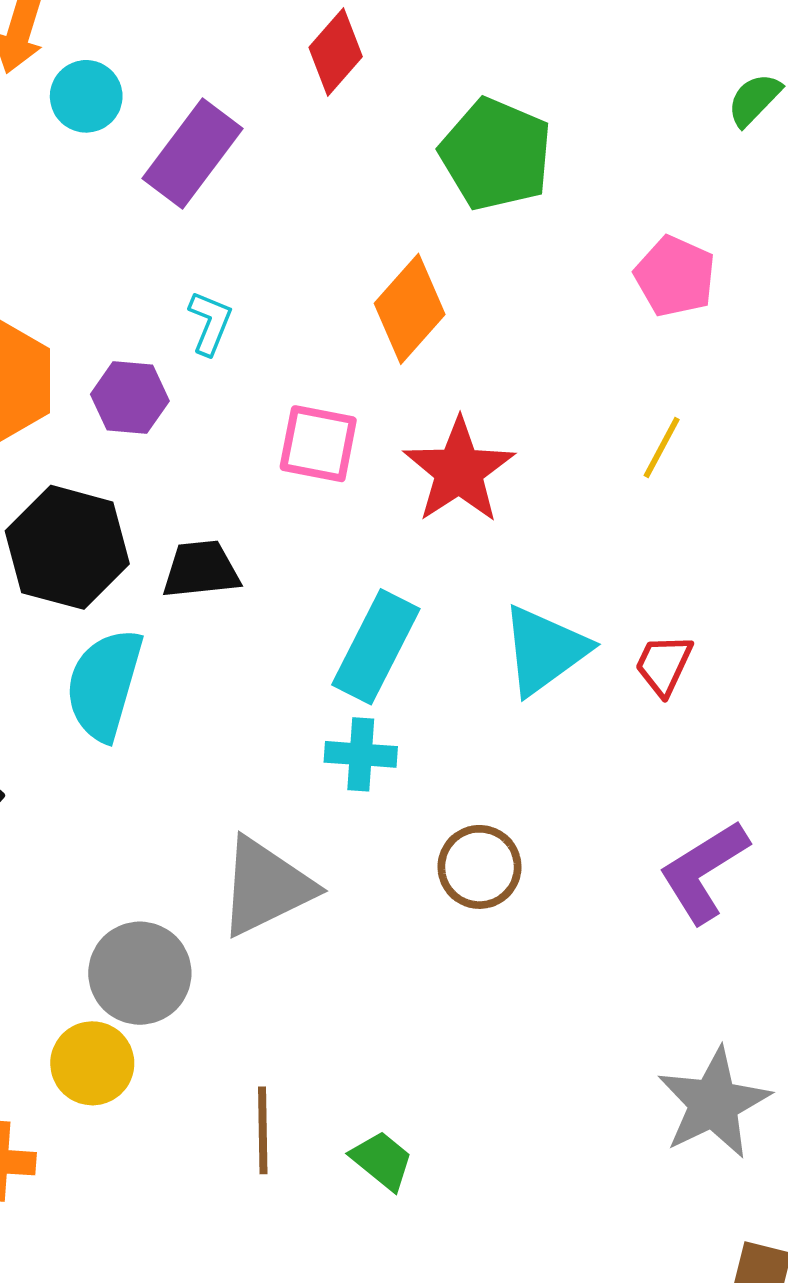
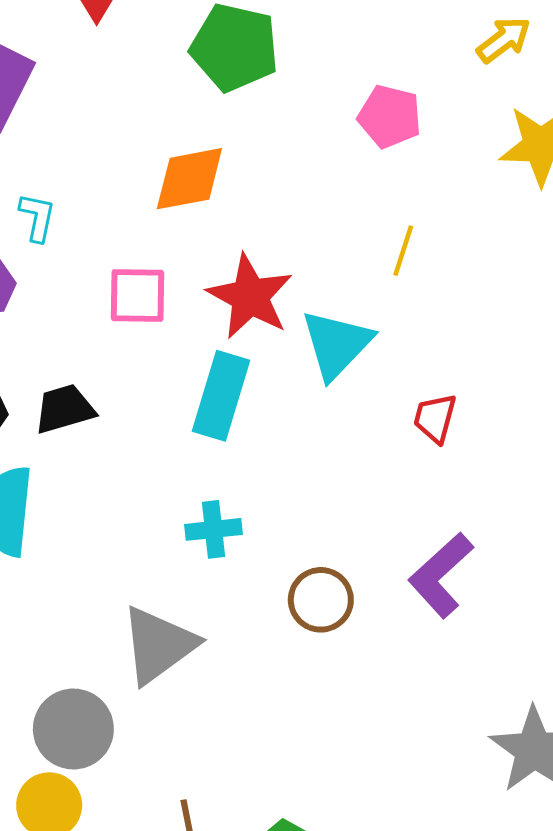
orange diamond: (410, 309) -> (189, 179), turned 48
cyan rectangle: (376, 647) -> (221, 396), moved
cyan triangle: (545, 650) -> (337, 344), moved
purple L-shape: (704, 871) -> (441, 575), moved

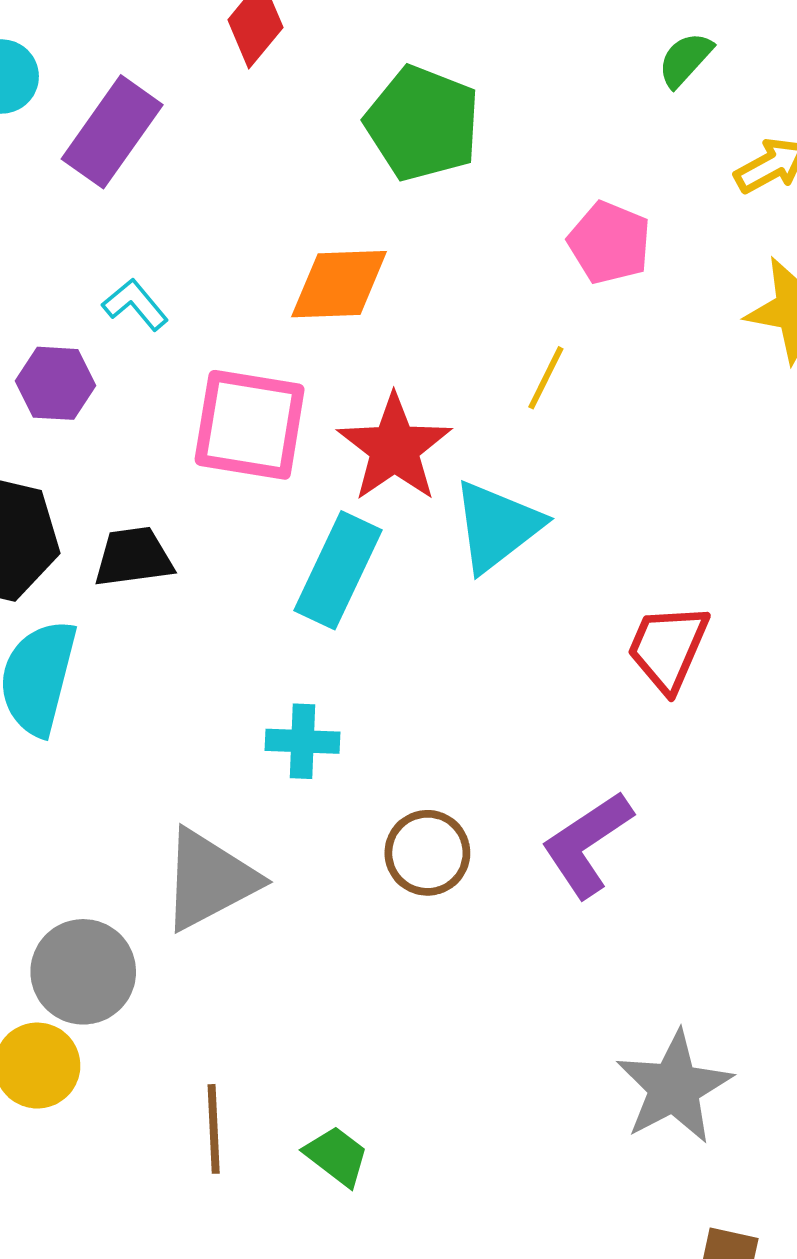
cyan L-shape: (37, 217) -> (135, 304), turned -60
yellow line: (403, 251) -> (546, 378), moved
pink square: (138, 295) -> (250, 425), size x1.4
red trapezoid: (435, 418) -> (668, 648), moved, size x1.4

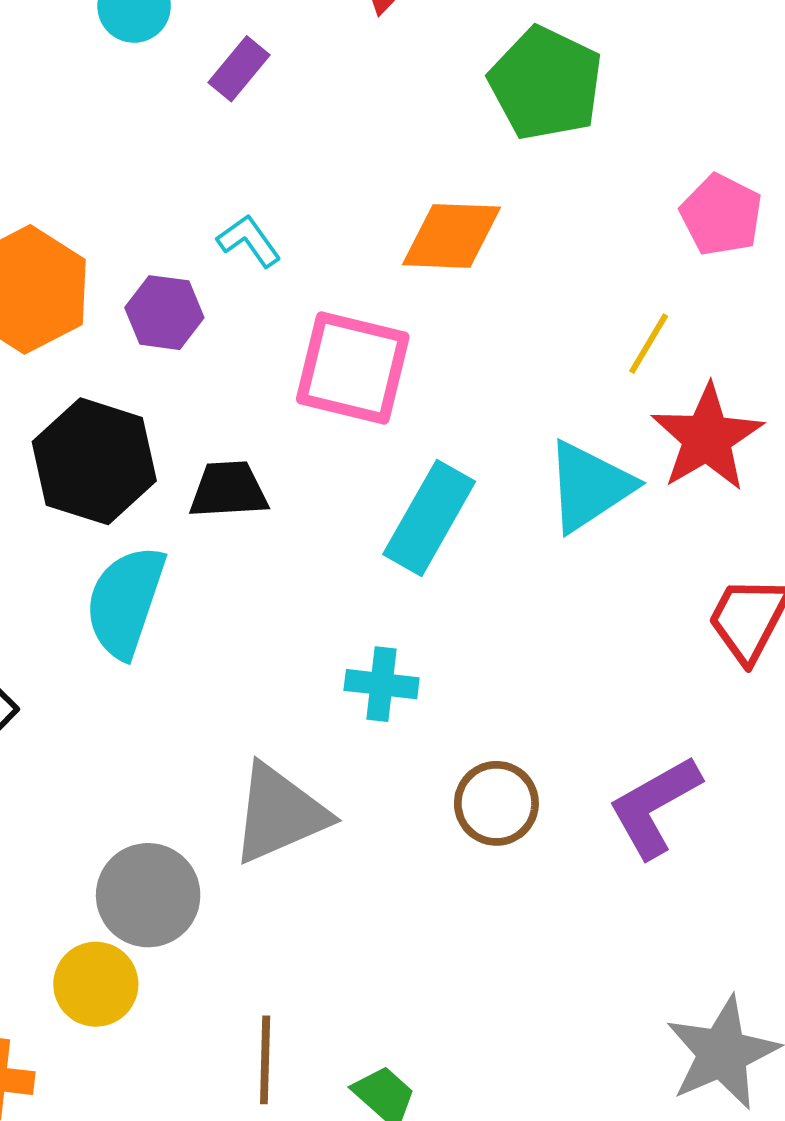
purple rectangle: (112, 132) -> (239, 69), size x0.6
red star: (394, 448) -> (707, 438), moved

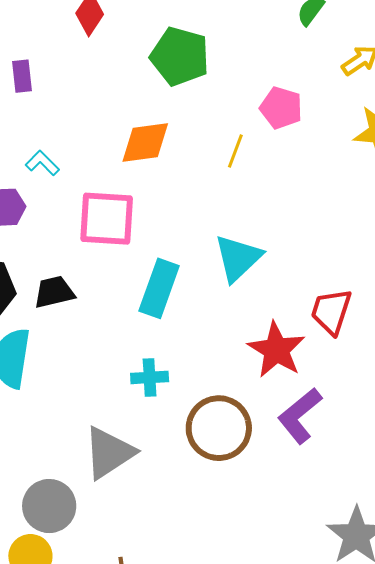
purple rectangle: (239, 69) -> (22, 76), turned -36
yellow line: (649, 344) -> (235, 151), moved
red star: (707, 438) -> (276, 350), moved
brown circle: (496, 803) -> (219, 428), size x1.5

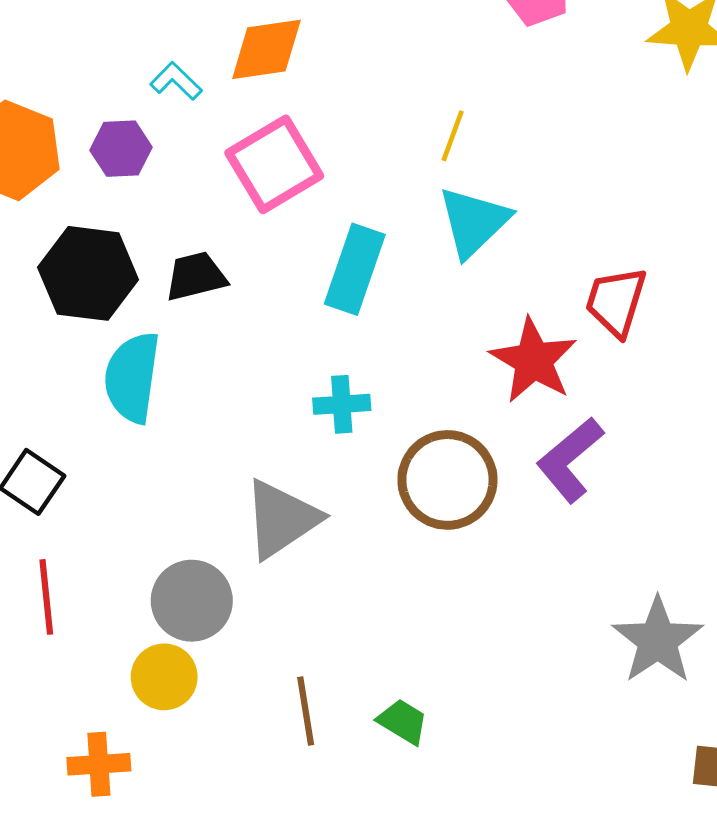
orange diamond: (145, 142) -> (266, 49), moved
yellow line: (235, 151) -> (453, 136), moved
pink square: (107, 219) -> (274, 164), turned -34

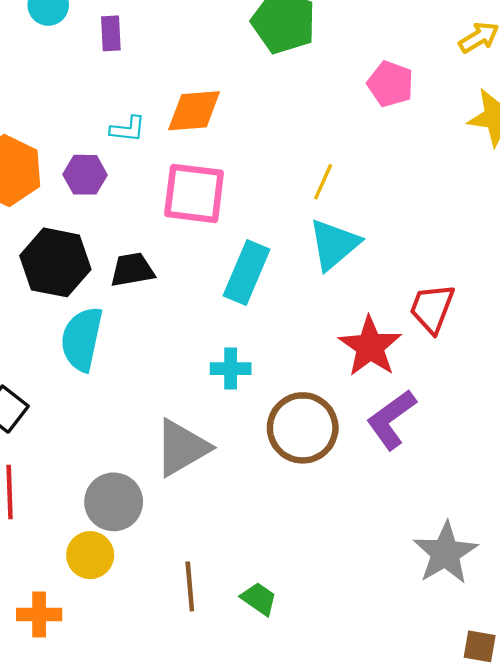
cyan L-shape: (176, 81) -> (128, 129), turned 138
pink square: (274, 164) -> (194, 193), turned 34

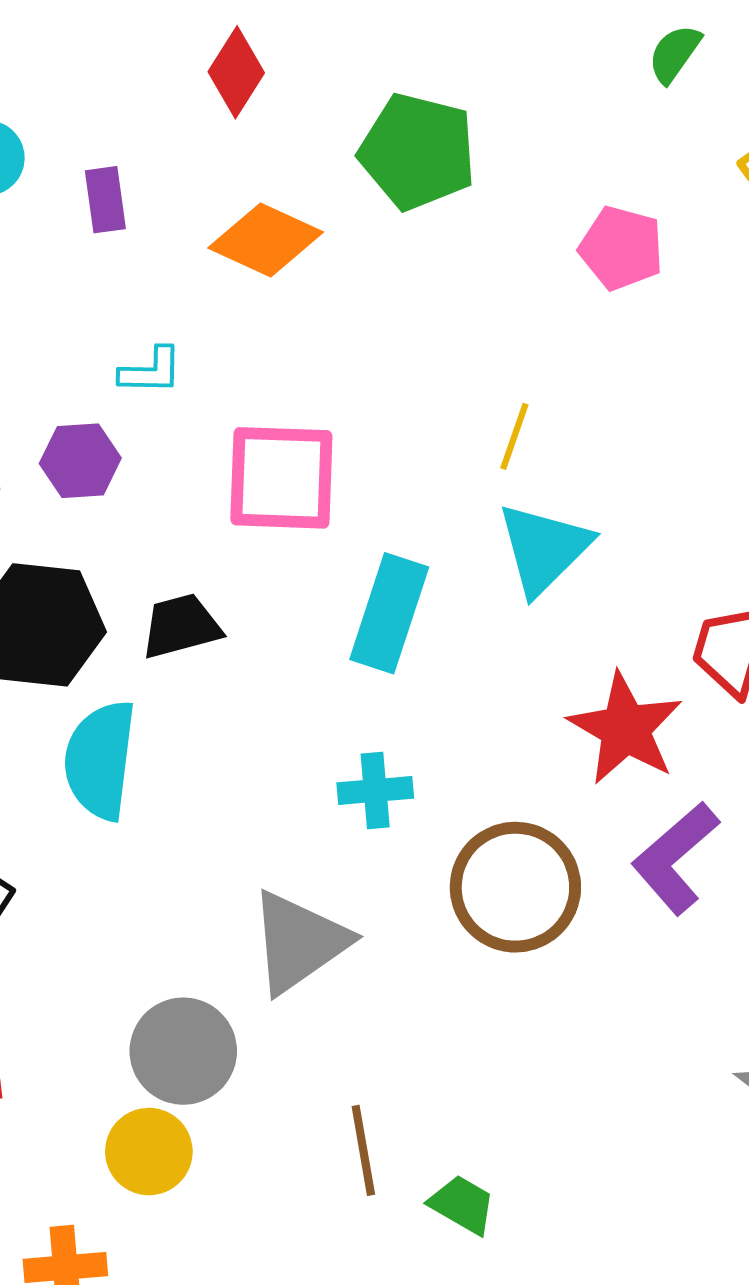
orange diamond: (194, 111) -> (266, 240), moved, turned 34
brown line: (190, 586) -> (363, 1150), moved

